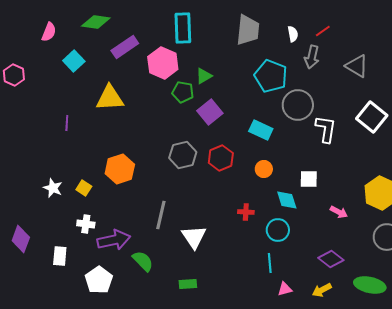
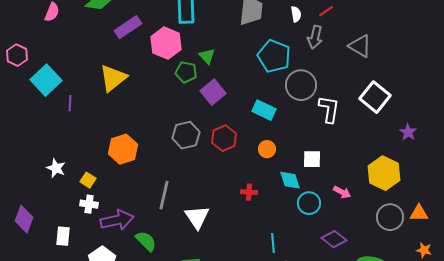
cyan square: (74, 61) -> (46, 80), moved, size x1.4
green triangle: (204, 76) -> (207, 56), turned -42
yellow triangle: (110, 98) -> (113, 78), turned -36
yellow square: (84, 188) -> (88, 180), moved
cyan circle: (278, 230) -> (309, 203), moved

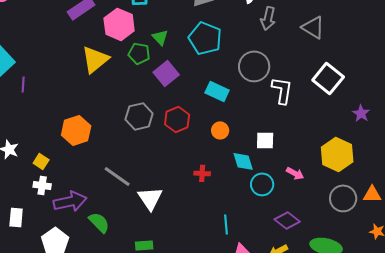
cyan pentagon: (274, 56) -> (205, 38), moved
yellow triangle: (113, 78) -> (95, 59), moved
gray line: (164, 195) -> (117, 176), turned -68

